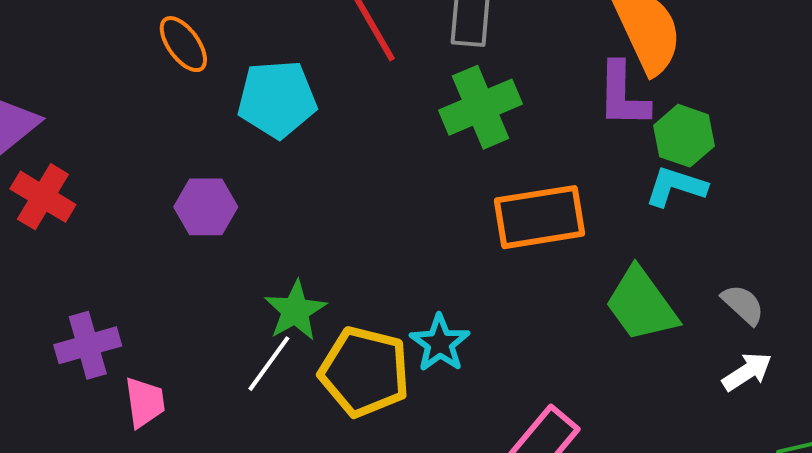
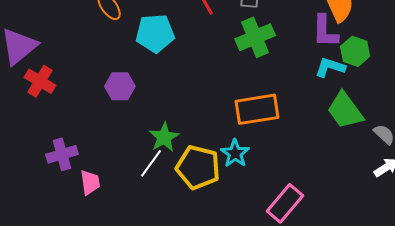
cyan L-shape: (676, 187) -> (330, 67), moved
orange rectangle: (539, 217) -> (257, 109), moved
green trapezoid: (641, 305) -> (345, 110), moved

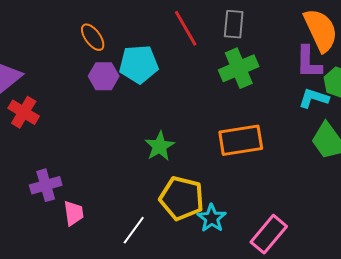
purple hexagon: (120, 86) -> (104, 76), moved
green star: (164, 137) -> (160, 146), moved
cyan star: (235, 153) -> (212, 218), moved
white line: (151, 163) -> (134, 230), moved

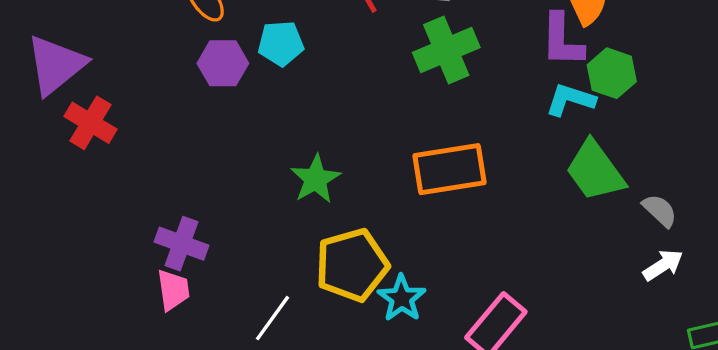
cyan pentagon: (139, 64) -> (281, 43), size x0.7
purple cross: (46, 185) -> (182, 244), moved, turned 36
yellow pentagon: (182, 198) -> (352, 265), turned -30

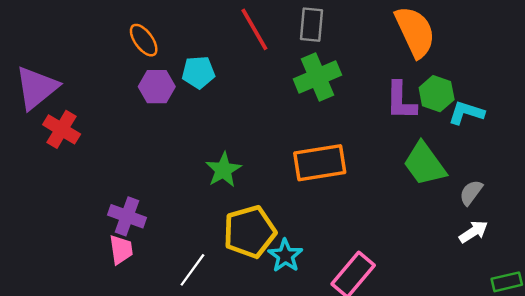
purple L-shape: (562, 40) -> (401, 101), moved
cyan L-shape: (570, 100) -> (466, 113), moved
gray semicircle: (660, 211) -> (471, 192), turned -96

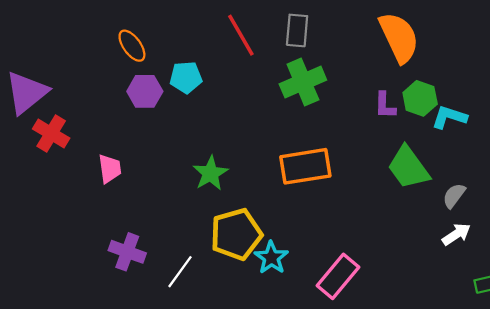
purple L-shape: (401, 101) -> (385, 105), size x0.7
purple cross: (127, 216) -> (127, 252), moved
pink trapezoid: (121, 250) -> (110, 169), moved

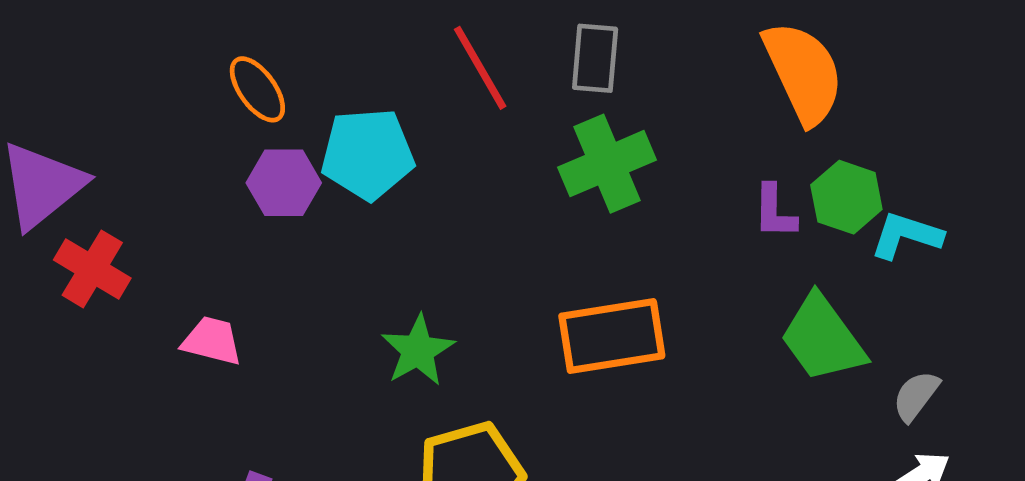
cyan pentagon: (186, 77) -> (368, 154), size x1.4
pink trapezoid: (110, 169) -> (212, 341), turned -68

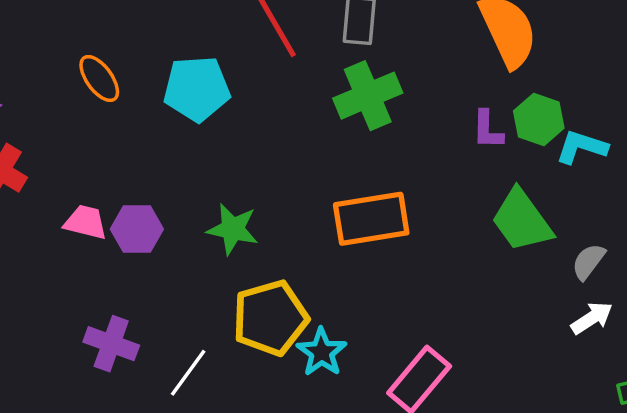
orange ellipse: (257, 89) -> (99, 78), moved
purple hexagon: (284, 183) -> (137, 229), moved
green star: (418, 350) -> (233, 229), turned -30

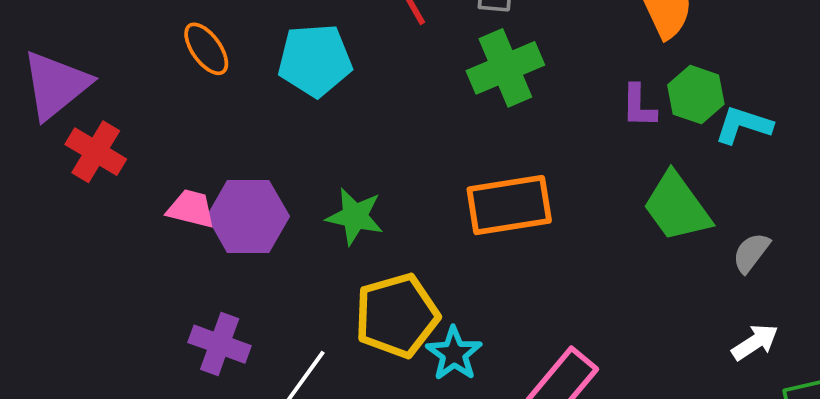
purple hexagon: (137, 229) -> (248, 216), size x1.4
white arrow: (592, 318) -> (755, 342), moved

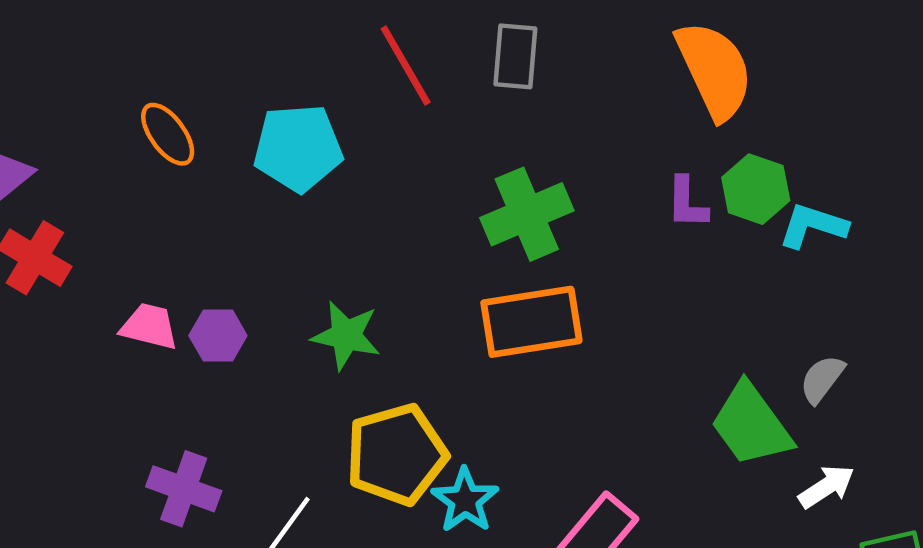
green cross: (505, 68) -> (527, 214), moved
green trapezoid: (677, 207) -> (751, 425), moved
purple hexagon: (248, 216) -> (218, 336), size x0.6

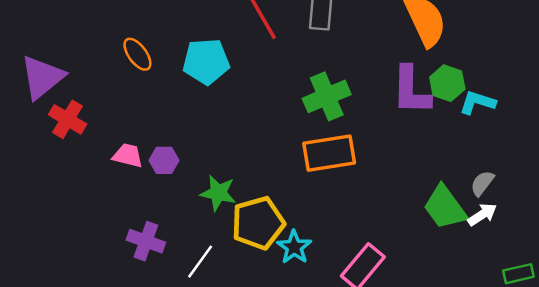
purple L-shape: (687, 203) -> (411, 90), size x1.8
green star: (346, 336) -> (218, 193), moved
white arrow: (827, 487) -> (482, 215), moved

